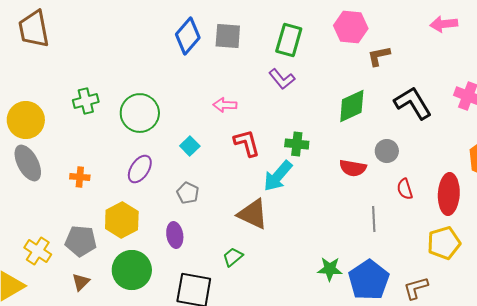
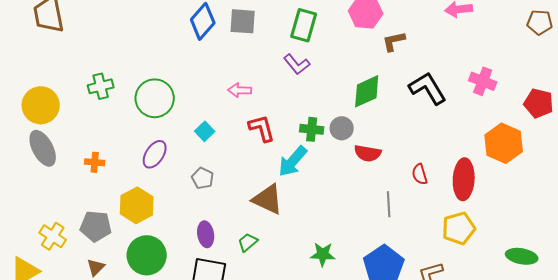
gray circle: (387, 151) -> (342, 128), moved
purple ellipse: (175, 235) -> (206, 234), moved
green star: (330, 269) -> (323, 254), moved

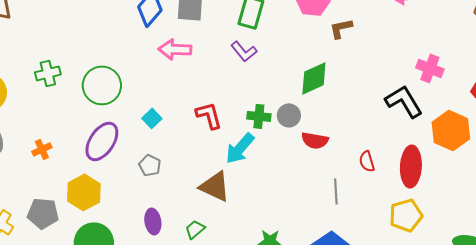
black L-shape: (428, 88) -> (404, 101), moved
pink arrow: (240, 90) -> (175, 49), moved, size x1.4
purple ellipse: (155, 154) -> (102, 141), size x1.4
orange cross: (95, 162) -> (42, 149), turned -30

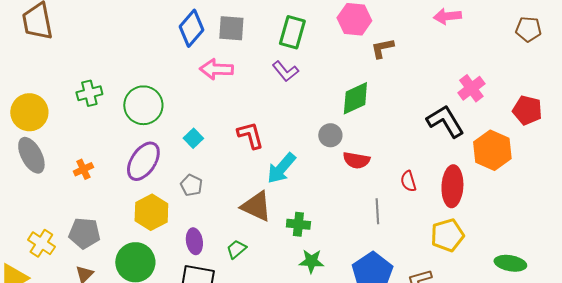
pink cross: (430, 68) -> (471, 88), turned 32
green cross: (259, 116) -> (298, 224), moved
yellow hexagon: (84, 192) -> (151, 212), moved

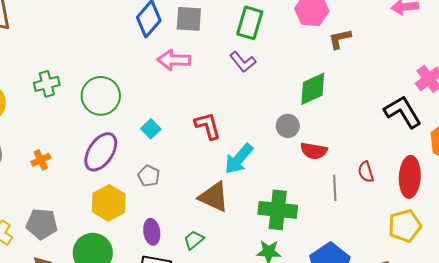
gray line: (377, 211) -> (335, 188), moved
green cross: (298, 224) -> (278, 210), moved, size x1.6

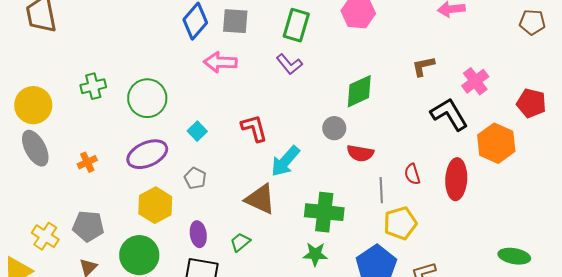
brown L-shape: (340, 39) -> (423, 66), moved
purple ellipse: (101, 152) -> (147, 154), turned 33
yellow pentagon: (405, 226) -> (400, 223), moved

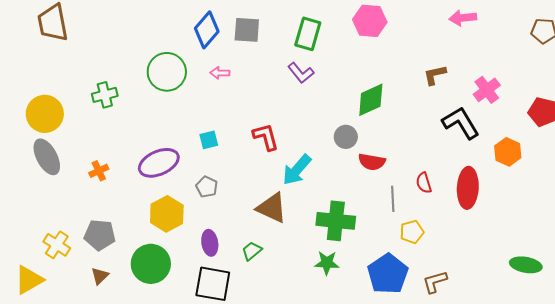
pink arrow: (220, 62) -> (220, 73), moved, size x0.6
green circle: (147, 98) -> (167, 72), moved
cyan square: (197, 131) -> (209, 140), turned 30
orange hexagon: (496, 143) -> (508, 152), size x0.7
yellow pentagon: (400, 223) -> (412, 232), size x0.7

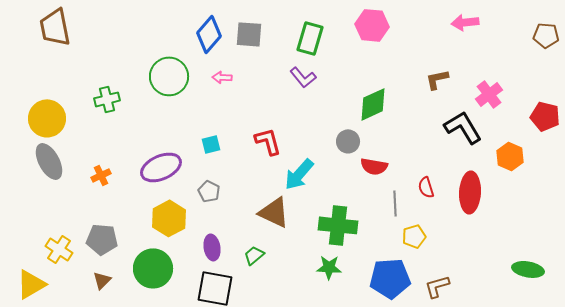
blue pentagon: (388, 274) -> (390, 278), turned 30

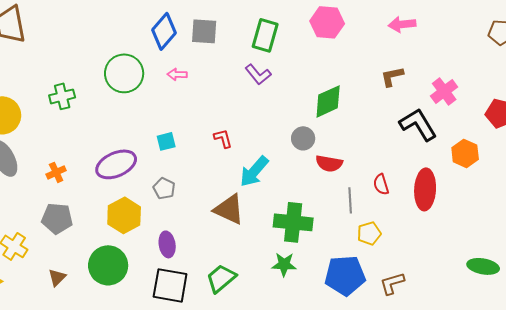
pink arrow: (465, 22) -> (402, 24), moved
red L-shape: (268, 141) -> (223, 138), size x0.7
gray pentagon: (102, 239) -> (57, 218), moved
green trapezoid: (254, 255) -> (221, 278), moved, size x1.5

